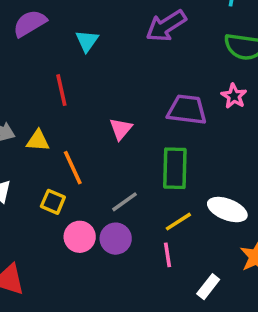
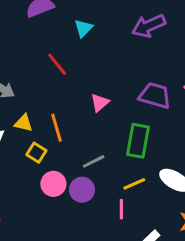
red line: (61, 90) -> (57, 64), turned -35
yellow triangle: (38, 141) -> (24, 123), moved

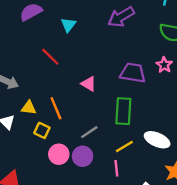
pink triangle: (100, 103) -> (89, 84), turned -42

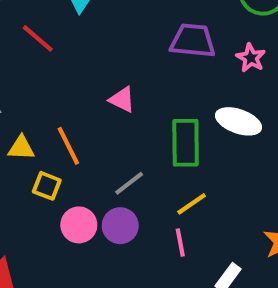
red line: (50, 57) -> (38, 38), moved
purple trapezoid: (133, 73) -> (193, 41), moved
white ellipse: (157, 140) -> (239, 121), moved

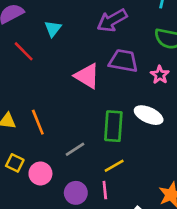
pink triangle: (122, 100) -> (87, 76), moved, size x1.5
yellow square: (47, 186) -> (15, 163), moved
purple circle: (120, 226) -> (76, 193), moved

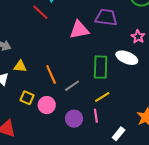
red line: (24, 51) -> (40, 12), moved
pink star: (160, 75) -> (138, 37), moved
pink triangle: (87, 76) -> (79, 30), turned -40
orange line: (38, 122) -> (51, 75), moved

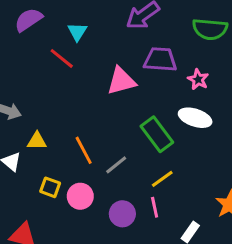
pink star: (138, 37) -> (198, 79), moved
green rectangle: (101, 67) -> (157, 134), turned -35

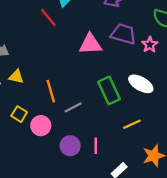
pink star: (198, 79) -> (150, 45), moved
yellow line: (162, 179) -> (132, 124), moved

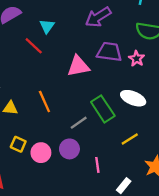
orange line: (51, 91) -> (44, 101), moved
gray line: (73, 107) -> (79, 123), moved
purple circle: (70, 146) -> (69, 149), moved

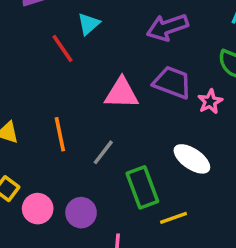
green rectangle: (103, 109) -> (142, 187), moved
gray line: (79, 123) -> (103, 152), moved, turned -30

